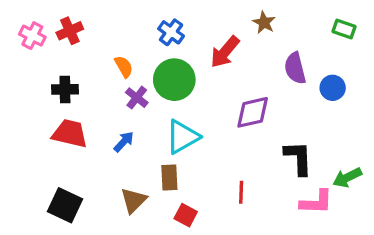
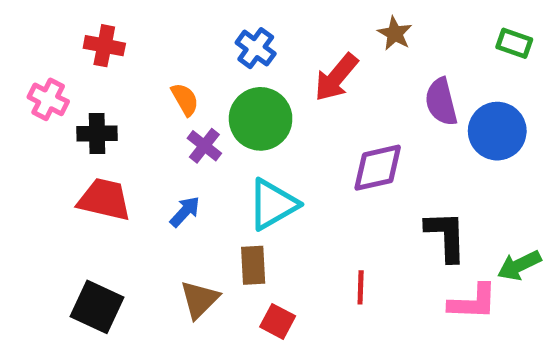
red cross: (70, 31) -> (104, 46), turned 35
pink cross: (32, 36) -> (48, 99), moved
blue circle: (333, 88) -> (497, 131), size x1.5

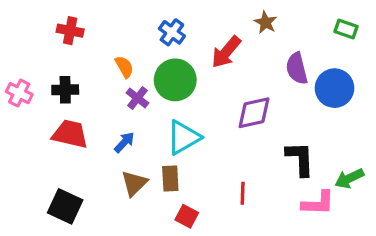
pink cross: (48, 99) -> (19, 93), moved
brown triangle: (200, 299) -> (134, 183), moved

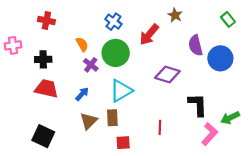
green rectangle: (346, 29) -> (228, 19), turned 32
pink cross: (19, 93) -> (13, 45), moved, turned -35
purple diamond: (254, 113) -> (167, 75), turned 30
pink L-shape: (318, 203) -> (210, 134), turned -50
red square: (187, 216) -> (123, 143), turned -32

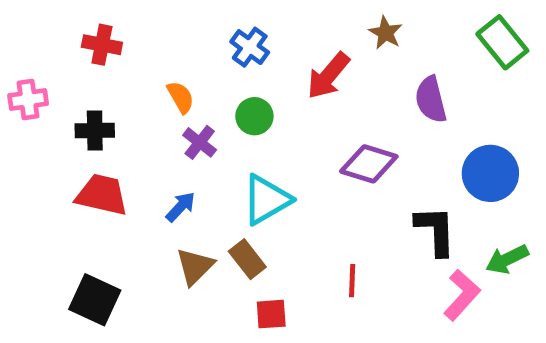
green rectangle: (228, 19) -> (502, 42), size x1.5
green circle: (116, 53) -> (254, 116), size x0.6
blue circle: (220, 58) -> (490, 173), moved
brown rectangle: (112, 118) -> (247, 259), turned -35

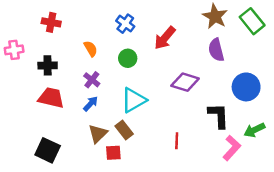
brown star: (386, 33) -> (215, 16), moved, size x1.5
purple cross: (200, 142) -> (92, 80), moved
red square: (271, 314) -> (113, 153), moved

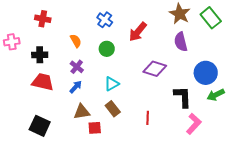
cyan triangle: (134, 100) -> (112, 84), size x0.7
brown rectangle: (124, 130) -> (113, 109), moved
green arrow: (254, 130) -> (216, 95), moved
brown triangle: (98, 134) -> (82, 112), turned 36

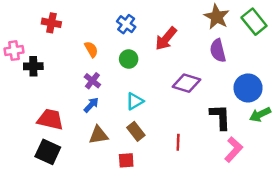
black cross: (40, 55) -> (33, 66), moved
red trapezoid: (43, 82) -> (50, 119), moved
red square: (95, 128) -> (126, 160), moved

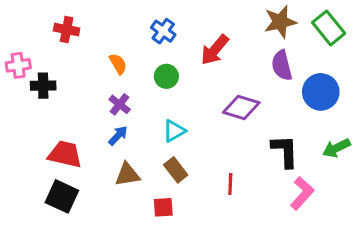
brown star: (217, 17) -> (280, 22), turned 30
blue circle: (248, 88) -> (321, 92), moved

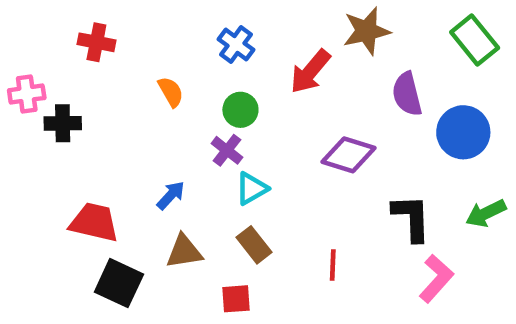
brown star: (280, 22) -> (367, 31), moved
purple cross: (120, 104) -> (227, 150), moved
black square: (62, 196) -> (119, 283), moved

